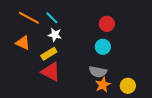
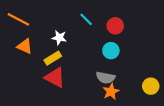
orange line: (29, 18) -> (18, 19), moved
cyan line: (52, 18) -> (86, 19), moved
yellow circle: (128, 86) -> (151, 86), moved

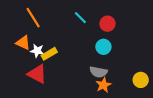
orange line: (18, 19) -> (33, 18), moved, turned 30
white star: (59, 38) -> (37, 51), moved
red triangle: (55, 78) -> (37, 74), moved

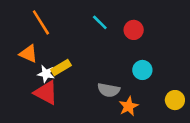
cyan circle: (103, 47) -> (142, 70), moved
white star: (37, 51) -> (46, 74), moved
gray semicircle: (98, 72) -> (109, 90), moved

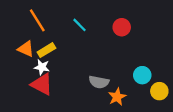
cyan line: (100, 22) -> (79, 25), moved
yellow rectangle: (61, 67) -> (46, 50), moved
cyan circle: (142, 70) -> (142, 75), moved

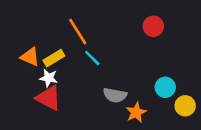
orange line: (37, 20) -> (78, 32), moved
cyan line: (79, 25) -> (92, 58), moved
red circle: (122, 27) -> (153, 26), moved

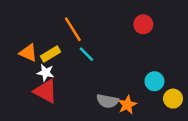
gray semicircle: (115, 95) -> (107, 101), moved

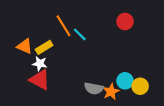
cyan line: (86, 54) -> (80, 34), moved
cyan circle: (154, 81) -> (125, 81), moved
yellow circle: (173, 99) -> (140, 86), moved

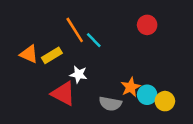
white star: (40, 64) -> (79, 74), moved
red triangle: (40, 80) -> (63, 93), moved
orange star: (111, 92) -> (131, 87), moved

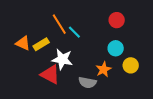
white star: (79, 74) -> (62, 59), size x1.5
cyan circle: (147, 95) -> (116, 48), moved
yellow circle: (165, 101) -> (131, 65), moved

